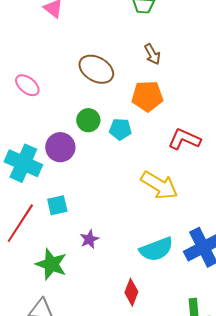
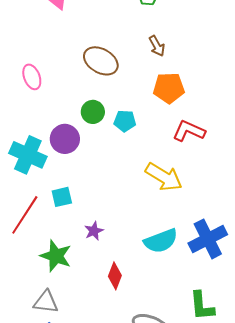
pink ellipse: (27, 85) -> (32, 77), turned 30
orange pentagon: (147, 96) -> (169, 88), moved
red diamond: (131, 292) -> (115, 276), moved

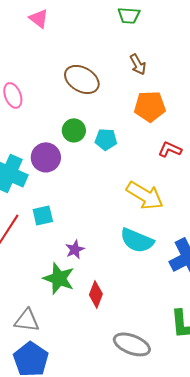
red L-shape: (189, 131) -> (170, 149), size x0.7
cyan semicircle: (161, 241) -> (137, 240), moved, turned 44
green star: (56, 256) -> (59, 278), moved

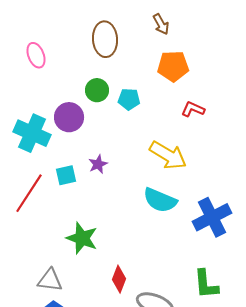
brown ellipse: (82, 79) -> (105, 39), turned 56
purple star: (75, 249) -> (98, 164), moved
red diamond: (96, 294) -> (119, 279), moved

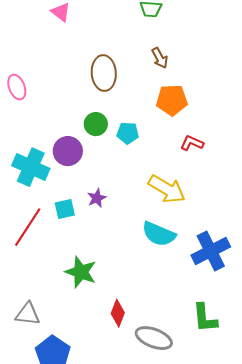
pink ellipse: (36, 55) -> (17, 87), moved
gray triangle: (50, 280) -> (28, 314), moved

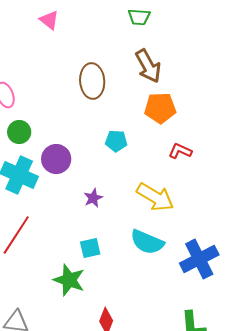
brown arrow: (160, 58) -> (148, 66), size x1.6
green circle: (96, 124) -> (19, 132), moved
purple star: (97, 198) -> (93, 198), moved
cyan square: (65, 209) -> (90, 248), moved

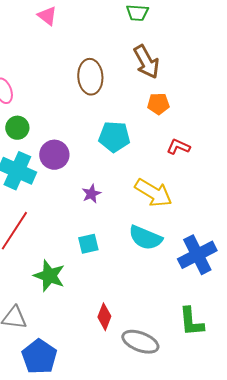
orange pentagon: (160, 108) -> (158, 104), size x0.7
cyan pentagon: (116, 141) -> (114, 137), size x1.4
green star: (69, 280) -> (49, 276), moved

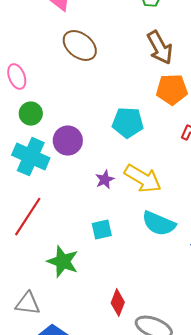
brown ellipse: (90, 77) -> (80, 46), moved, turned -48
orange pentagon: (158, 104) -> (172, 90), size x1.4
yellow arrow: (153, 193) -> (143, 179), moved

